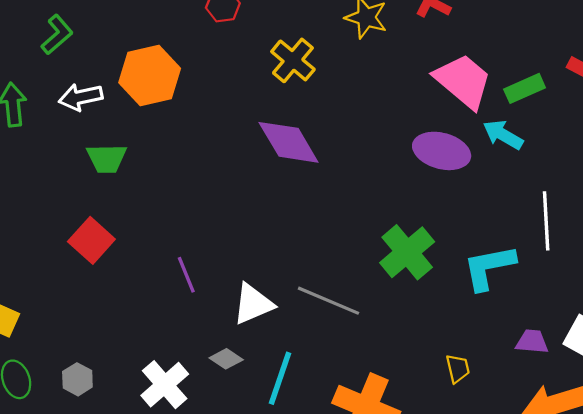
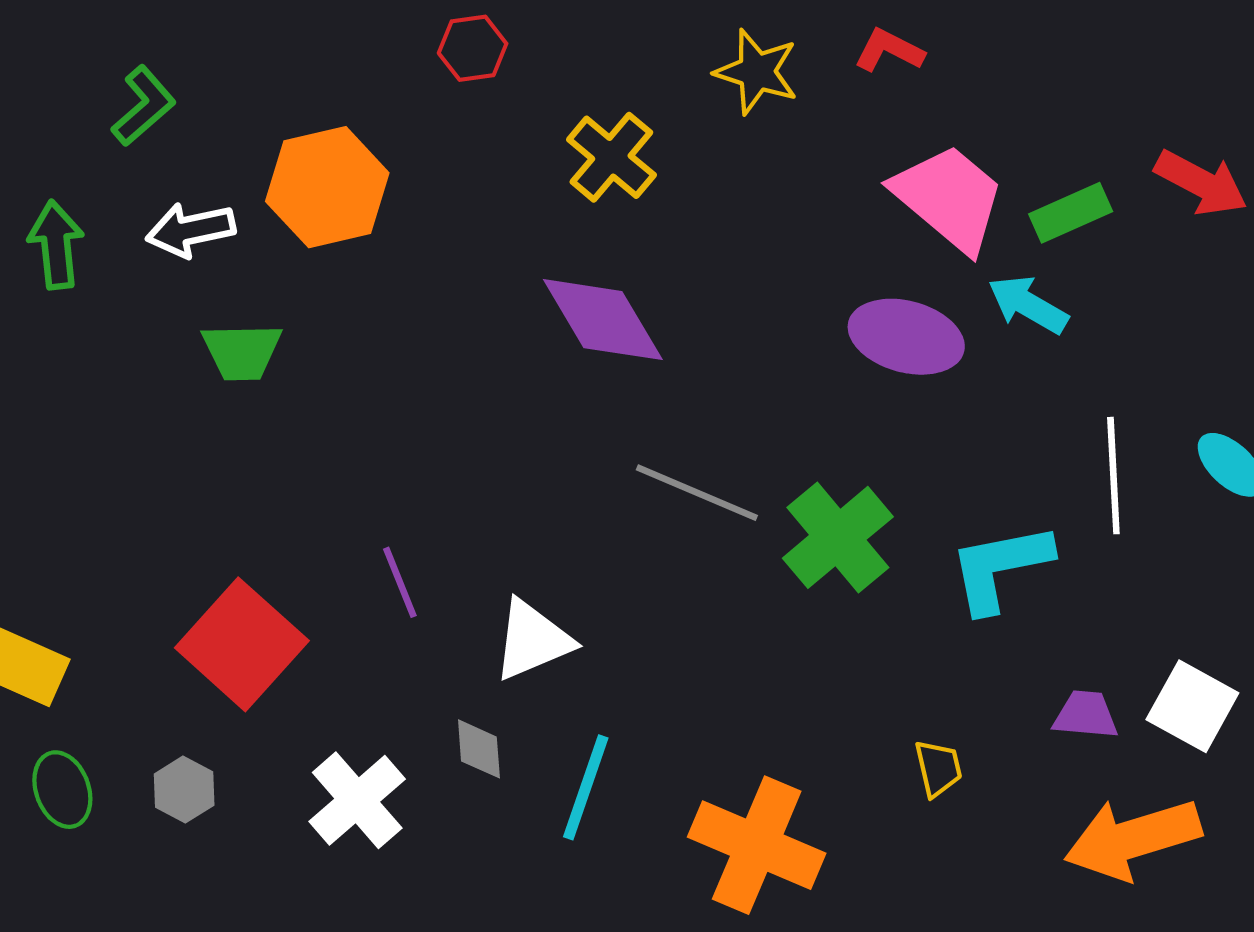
red square: (91, 240) -> (242, 644), moved, size x1.4
gray line: (328, 301) -> (697, 493), moved
gray diamond: (226, 359) -> (479, 749), turned 52

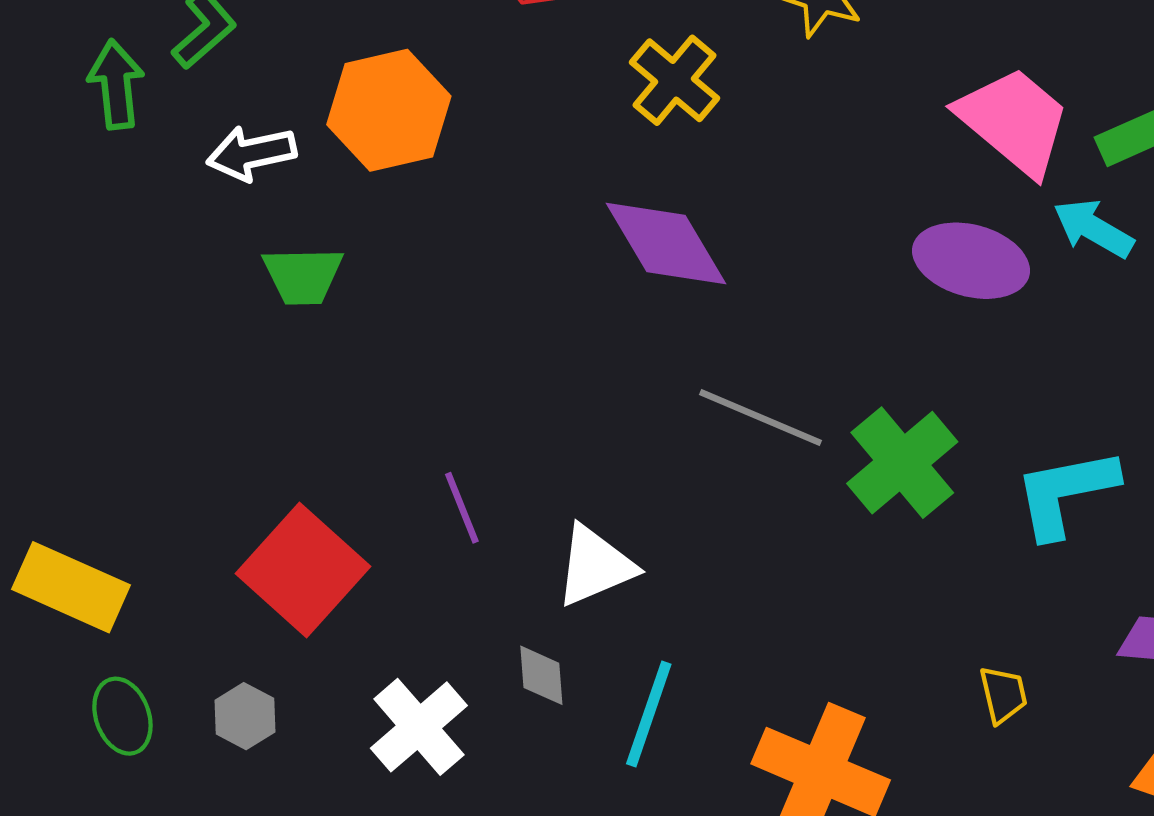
green arrow: (56, 245) -> (116, 85), moved

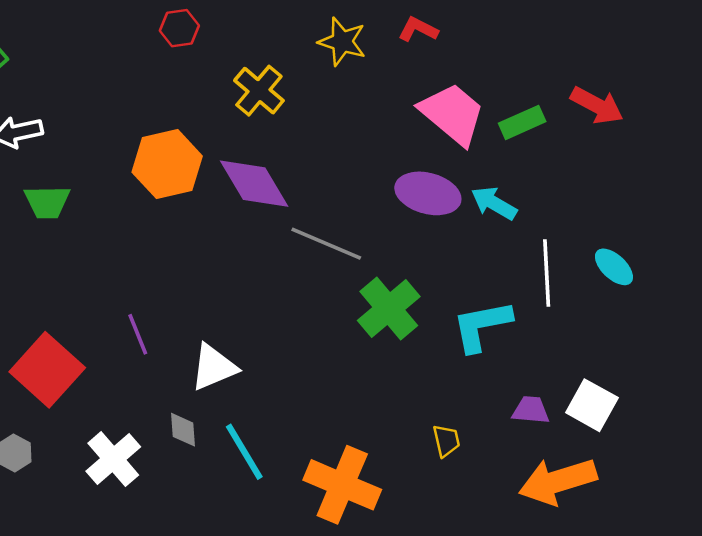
orange hexagon: (389, 110) -> (167, 164), moved
cyan arrow: (1093, 228) -> (494, 203), moved
gray line: (760, 418) -> (326, 244), moved
cyan line: (649, 714) -> (244, 452), turned -50

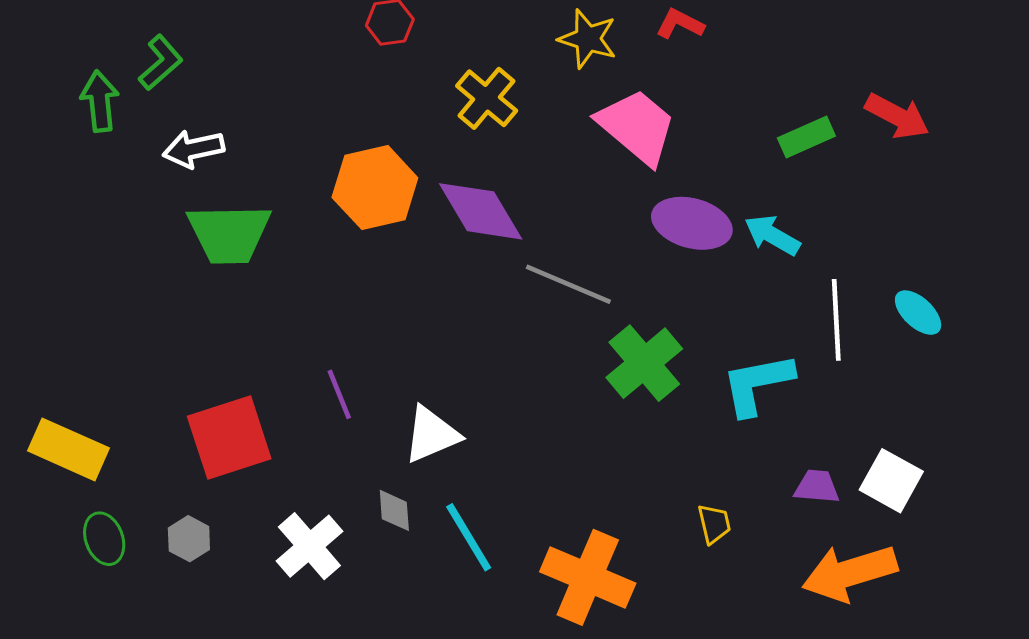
pink trapezoid: (452, 114) -> (637, 127), moved
green trapezoid: (47, 202) -> (229, 234), size x1.5
red square: (47, 370) -> (229, 438), turned 30

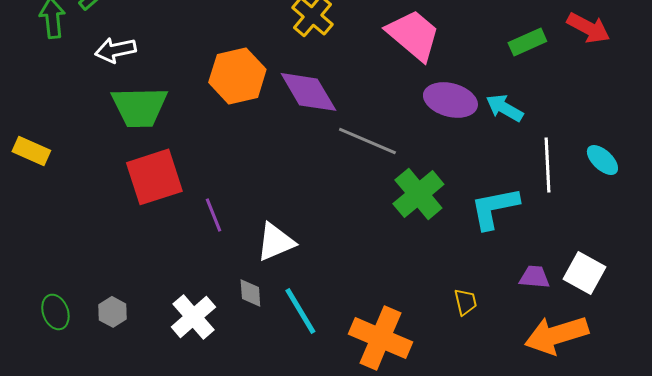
red square: (229, 438) -> (154, 177), moved
yellow rectangle: (68, 449) -> (31, 151), moved, size x0.7

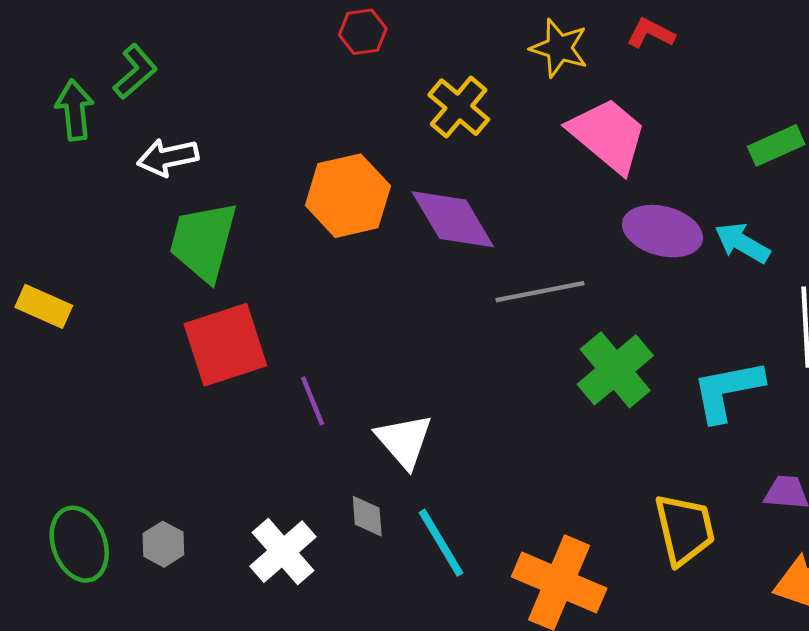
green trapezoid: (139, 107) -> (203, 241), turned 106
gray line: (367, 141) -> (540, 292), turned -34
white triangle: (275, 242) -> (404, 441), turned -48
yellow trapezoid: (465, 302) -> (685, 529), size x1.8
green ellipse: (55, 312) -> (79, 544), size x1.4

